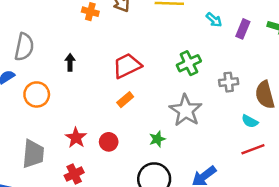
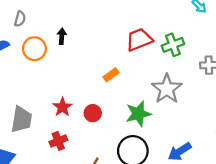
gray semicircle: (24, 47) -> (20, 19), size x0.6
red trapezoid: (127, 66) -> (139, 40), moved
orange circle: (37, 94) -> (34, 49), moved
green star: (157, 139) -> (138, 114), size x1.6

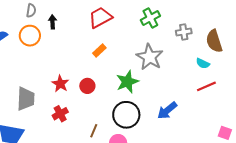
gray semicircle: (20, 19) -> (31, 11), moved
red trapezoid: (139, 40) -> (100, 17), moved

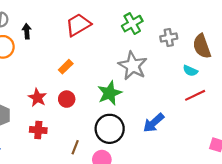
orange rectangle: (99, 51) -> (66, 67), moved
red cross: (60, 114) -> (38, 130), turned 35

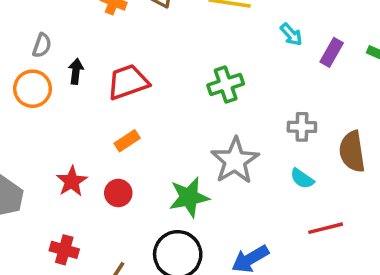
green cross: (132, 24) -> (226, 84), moved
red trapezoid: (78, 25) -> (128, 82), moved
cyan semicircle: (190, 71) -> (302, 179), moved
red cross: (38, 130) -> (64, 250), moved

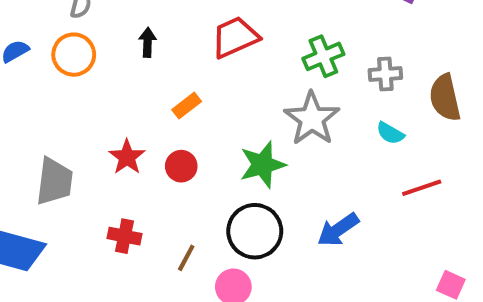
black arrow: (76, 71) -> (148, 42), moved
red trapezoid: (128, 82) -> (235, 37), moved
green cross: (226, 84) -> (323, 56), moved

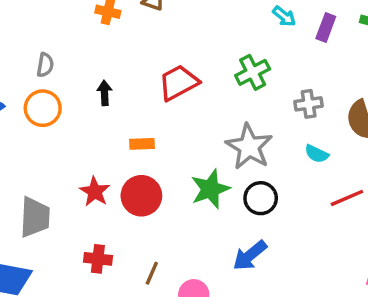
green cross: (323, 56) -> (253, 72), moved
orange rectangle: (187, 106) -> (142, 144), turned 40
red circle: (181, 166) -> (141, 196), size x1.5
blue arrow: (338, 230) -> (250, 255), moved
black circle: (255, 231) -> (261, 198), moved, size x0.7

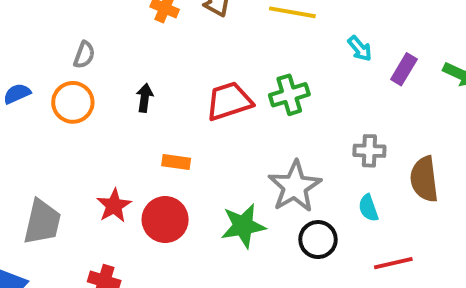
green cross: (253, 72) -> (289, 95), moved
cyan semicircle: (317, 154) -> (368, 208), turned 35
black circle: (261, 198) -> (318, 240), moved

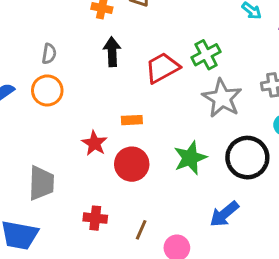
black arrow: (145, 98) -> (112, 52), moved, size x1.4
gray star: (295, 186) -> (222, 98), moved
red star: (114, 206) -> (94, 143), moved
black circle: (318, 240) -> (247, 158), size x1.5

